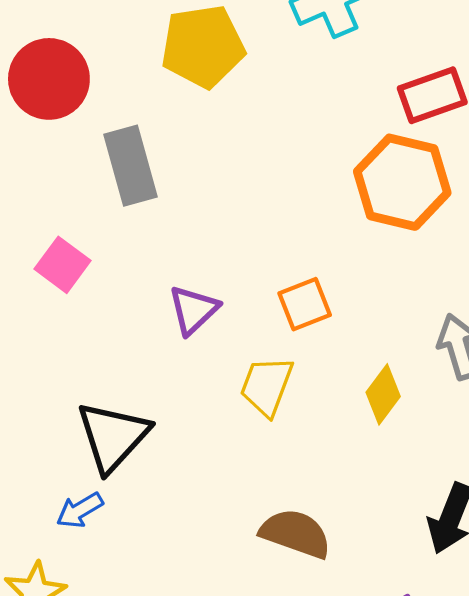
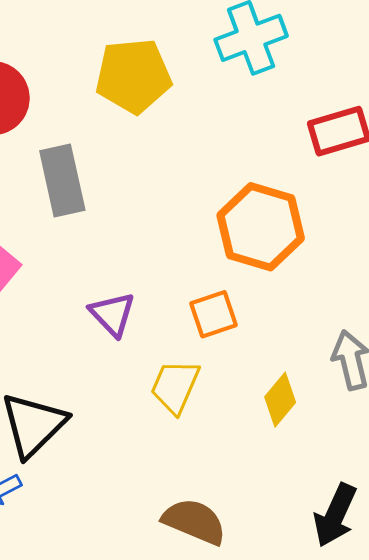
orange hexagon: (402, 182) -> (261, 227), moved
purple triangle: (193, 310) -> (112, 314), turned -33

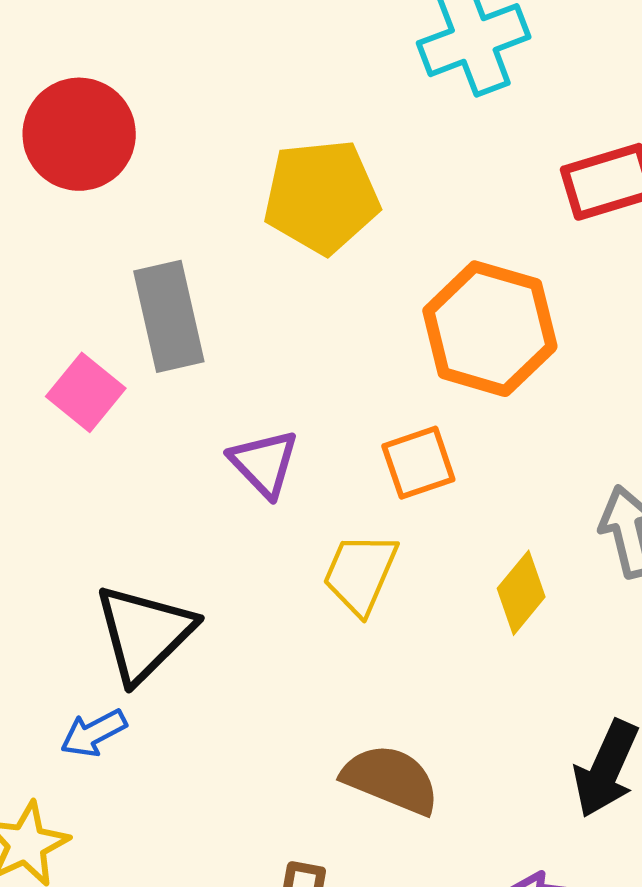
yellow pentagon: (133, 76) -> (321, 197), moved
gray rectangle: (62, 181) -> (169, 316), moved

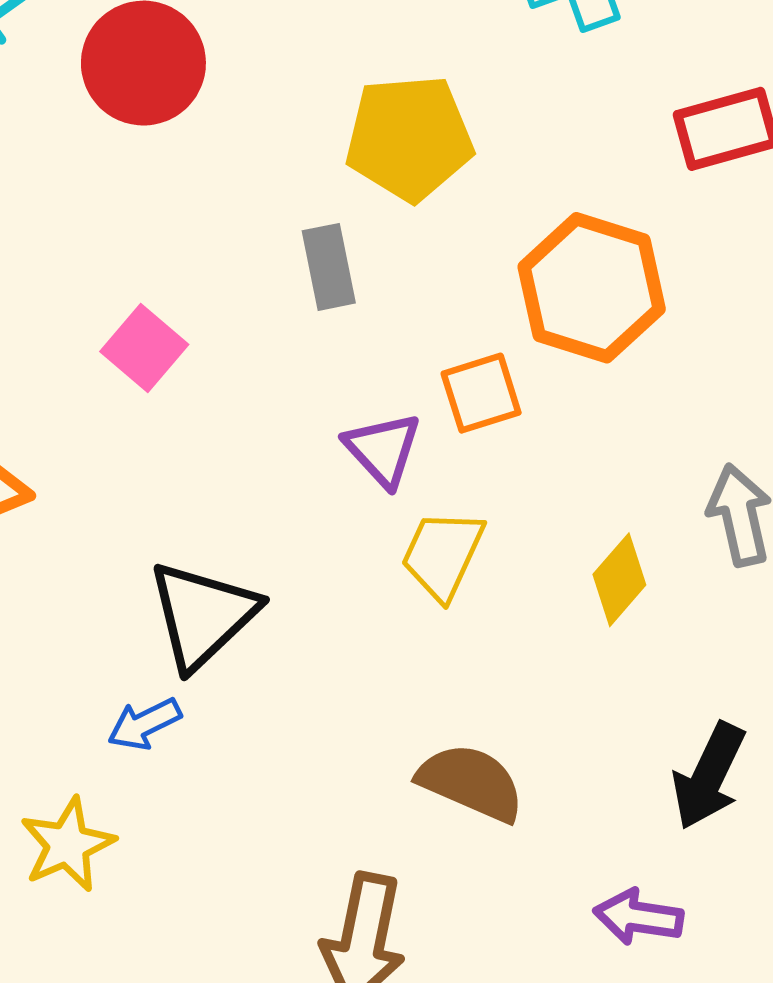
gray rectangle: (169, 316) -> (329, 267), moved, size x0.7
purple triangle: (264, 463) -> (383, 450), moved
orange square: (418, 463) -> (481, 393), moved

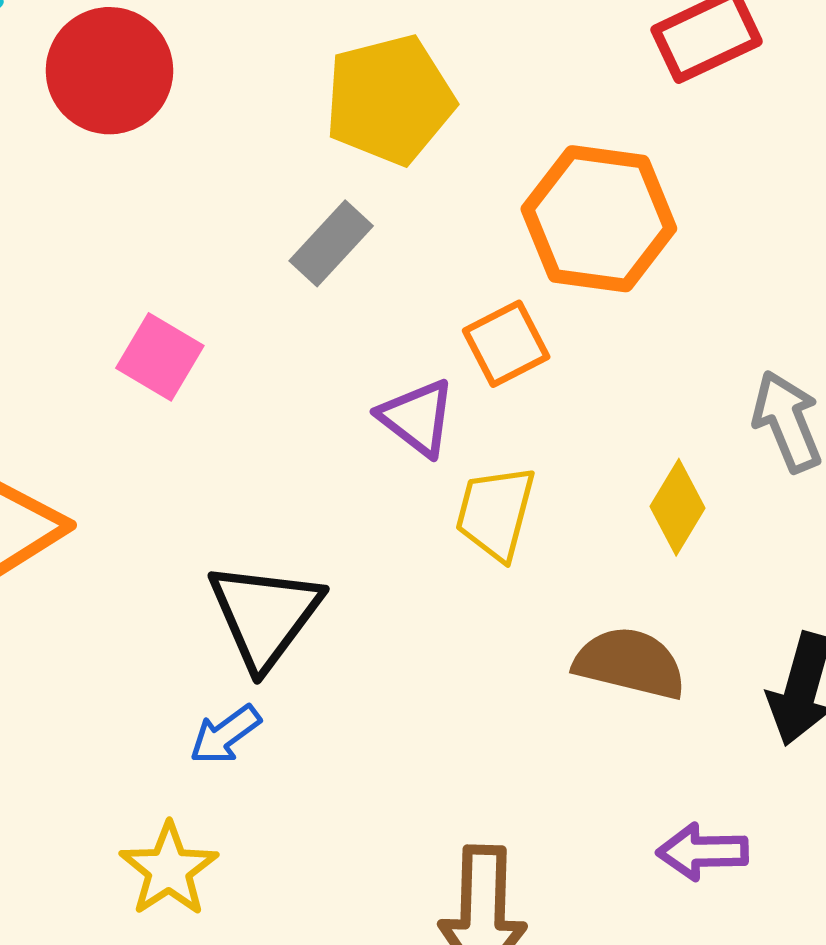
gray rectangle: (329, 267) -> (331, 243), turned 64
brown semicircle: (471, 782) -> (630, 663), moved
purple arrow: (638, 917) -> (703, 852), moved

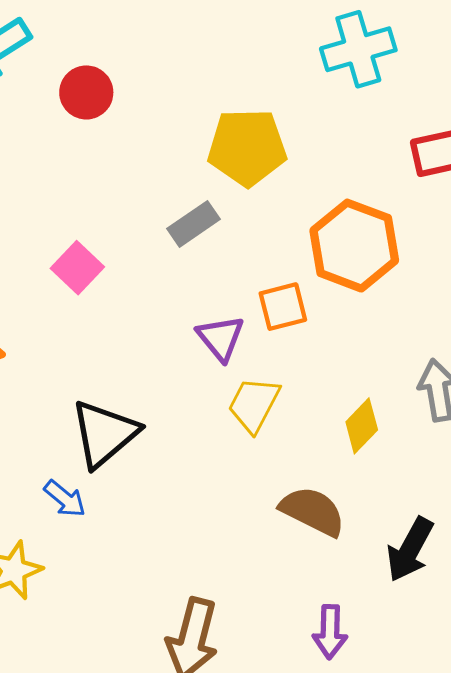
red circle: (109, 71) -> (86, 92), size x0.7
blue arrow: (225, 735) -> (65, 499), turned -117
purple arrow: (703, 852) -> (330, 632), turned -100

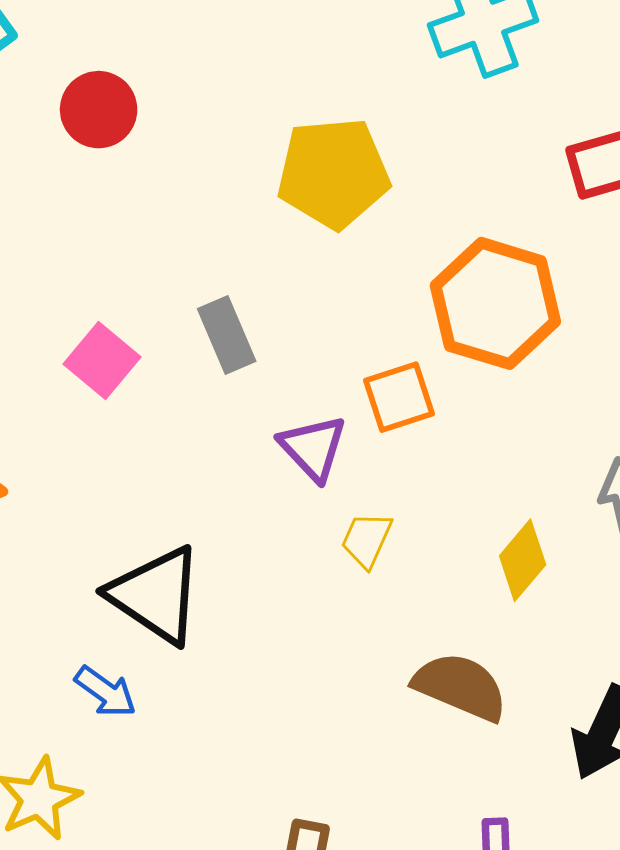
gray rectangle: (193, 224) -> (227, 335), moved, turned -75
yellow trapezoid: (254, 405) -> (367, 540), size x0.7
black triangle: (104, 434) -> (156, 595), turned -42

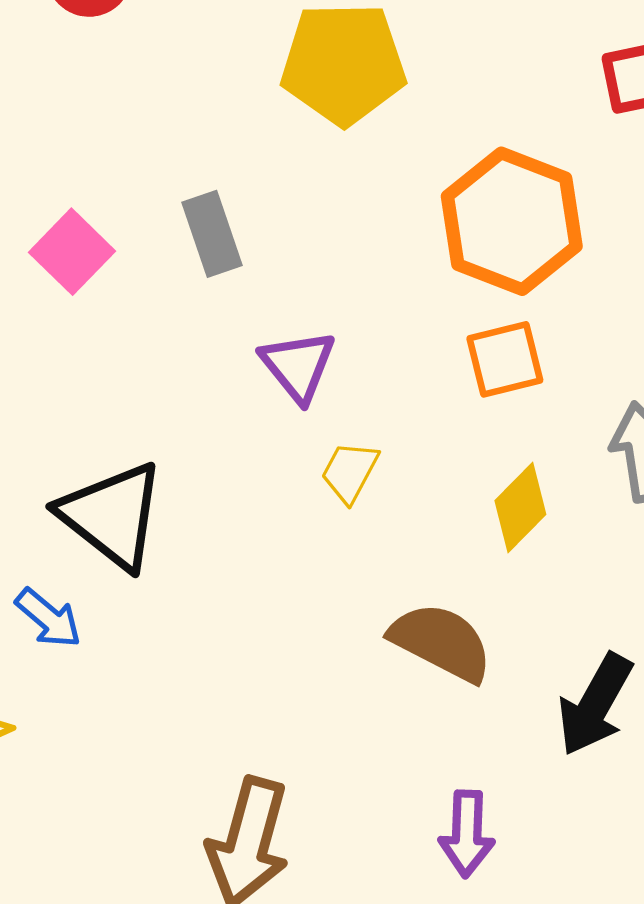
orange square: (399, 397) -> (505, 359), moved

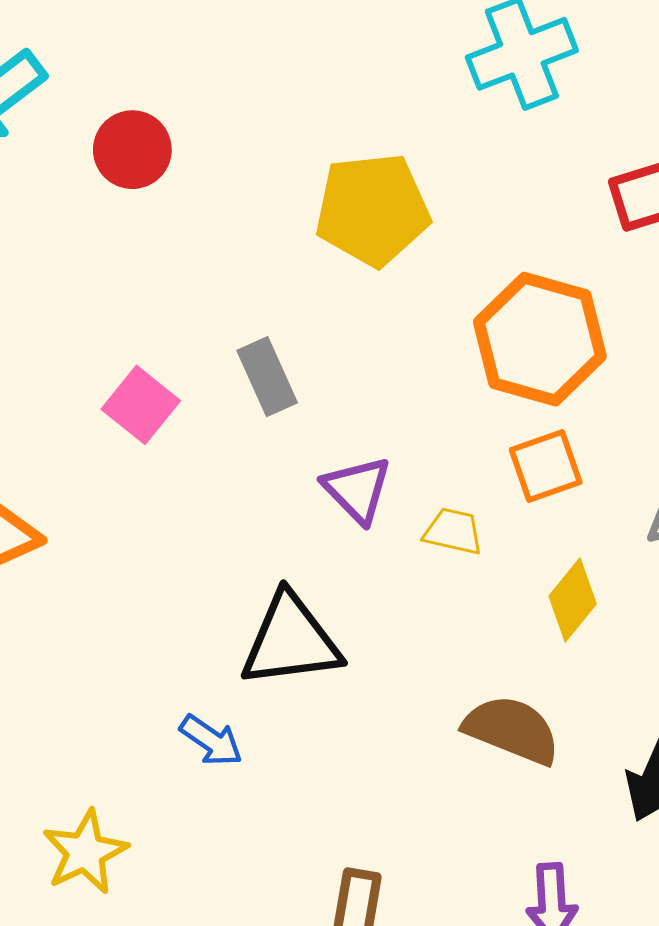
yellow trapezoid: (350, 472) -> (453, 531), moved, turned 80
black triangle: (112, 515) -> (291, 641), moved, turned -40
blue arrow: (48, 618) -> (211, 741), moved

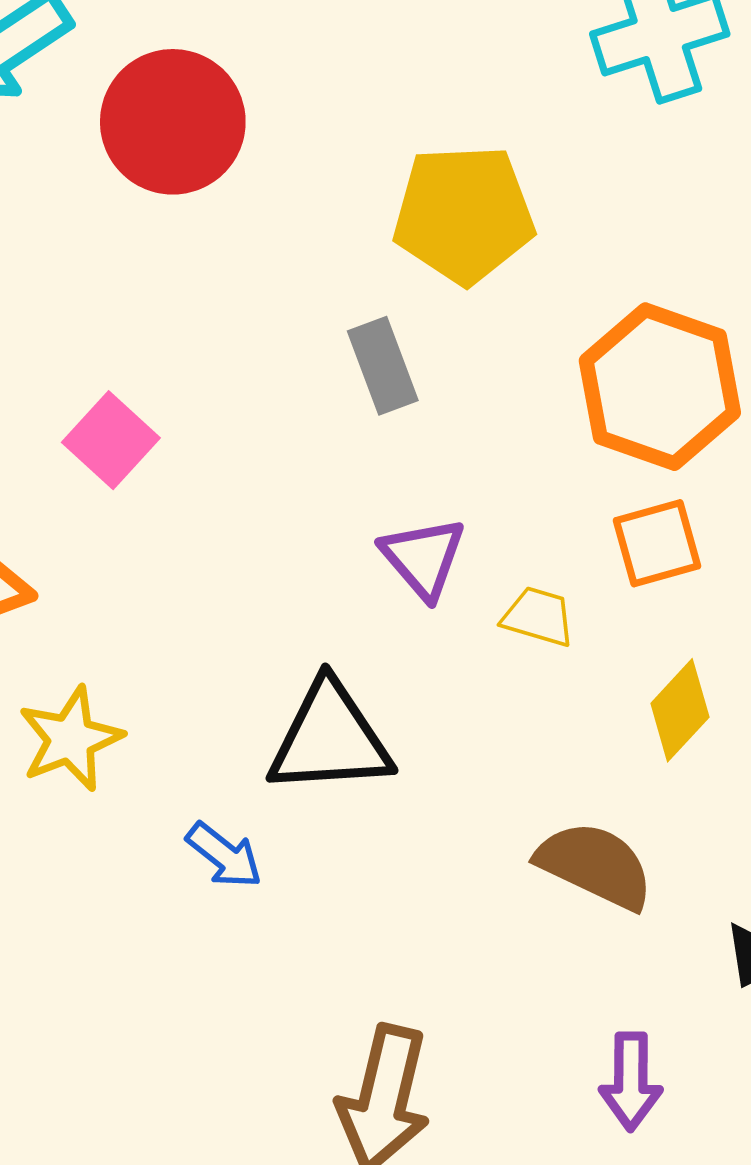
red circle: (132, 150) -> (173, 122), size x1.5
gray rectangle: (267, 377) -> (383, 366), moved
pink square: (141, 405) -> (111, 440), moved
yellow star: (85, 852) -> (70, 739), moved

